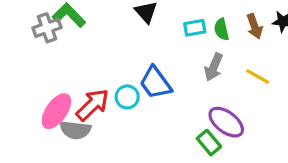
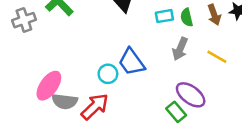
gray cross: (47, 28) -> (24, 20), moved
red arrow: (93, 105) -> (95, 107), moved

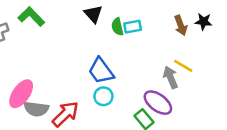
green semicircle: (187, 17) -> (117, 27), moved
gray arrow: (180, 49) -> (171, 77), moved, turned 135
cyan circle: (108, 74) -> (103, 96), moved

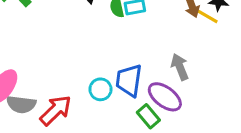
yellow line: (183, 66) -> (207, 16), moved
blue trapezoid: (101, 71) -> (129, 80), moved, turned 44

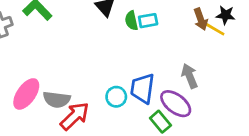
gray semicircle: (21, 104) -> (57, 99), moved

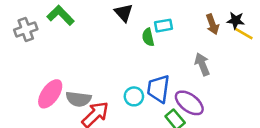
green semicircle: (131, 21) -> (148, 37), moved
yellow line: (214, 29) -> (243, 33), moved
gray arrow: (190, 76) -> (202, 64), moved

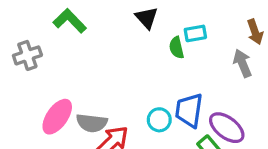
gray cross: (26, 29) -> (27, 55), moved
gray arrow: (202, 64) -> (242, 63), moved

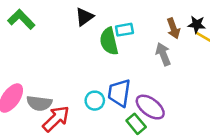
black triangle: (147, 18) -> (84, 17), turned 36
green semicircle: (177, 48) -> (109, 41), size x1.5

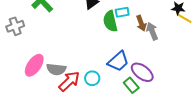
brown arrow: (173, 28) -> (141, 23), moved
blue trapezoid: (119, 93) -> (118, 61), turned -140
cyan circle: (95, 101) -> (92, 78), moved

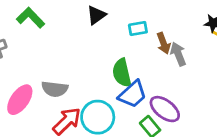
green semicircle: (110, 21) -> (122, 73), moved
gray semicircle: (56, 69) -> (55, 89), moved
cyan circle: (92, 78) -> (98, 117), size x1.6

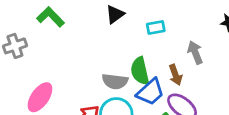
brown arrow: (163, 43) -> (175, 75), moved
gray semicircle: (55, 89) -> (115, 81), moved

